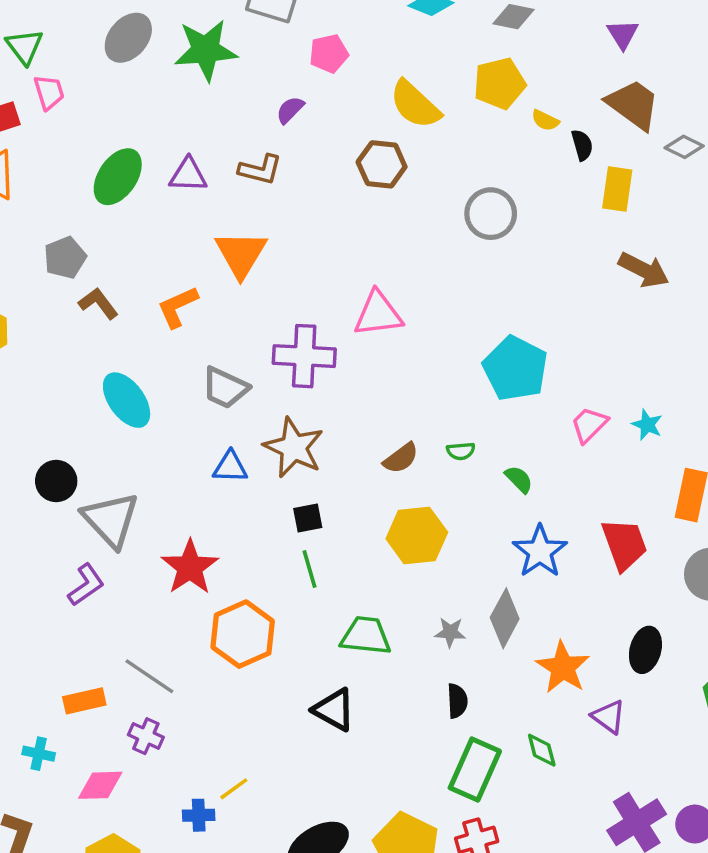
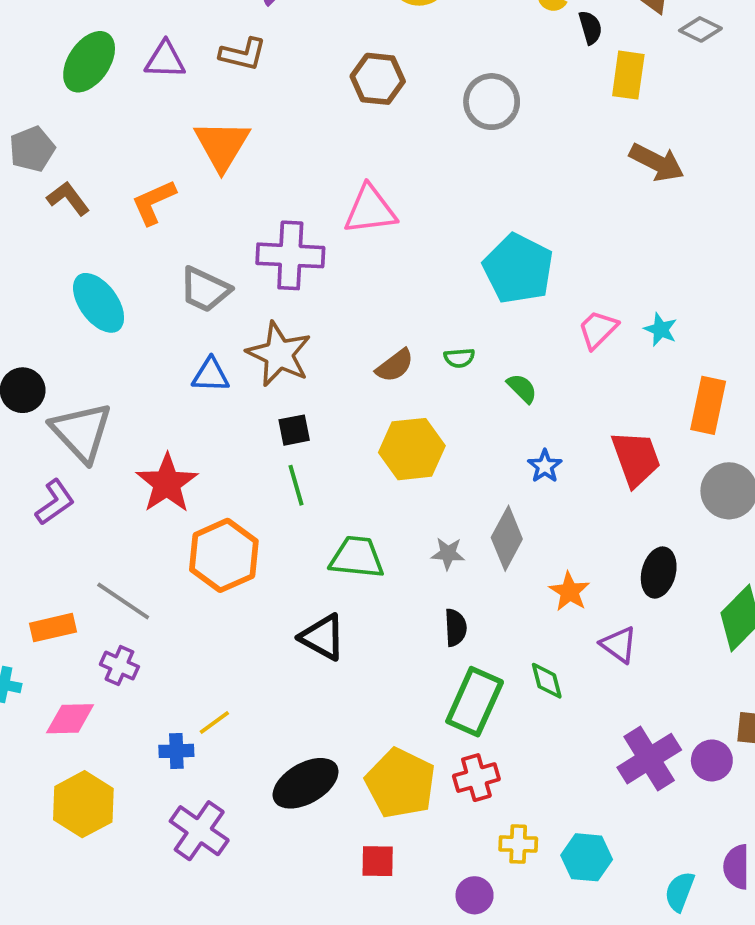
brown hexagon: (382, 164) -> (378, 79), moved
blue star: (540, 551) -> (545, 466), size x0.6
orange star: (563, 667) -> (569, 591), size x0.7

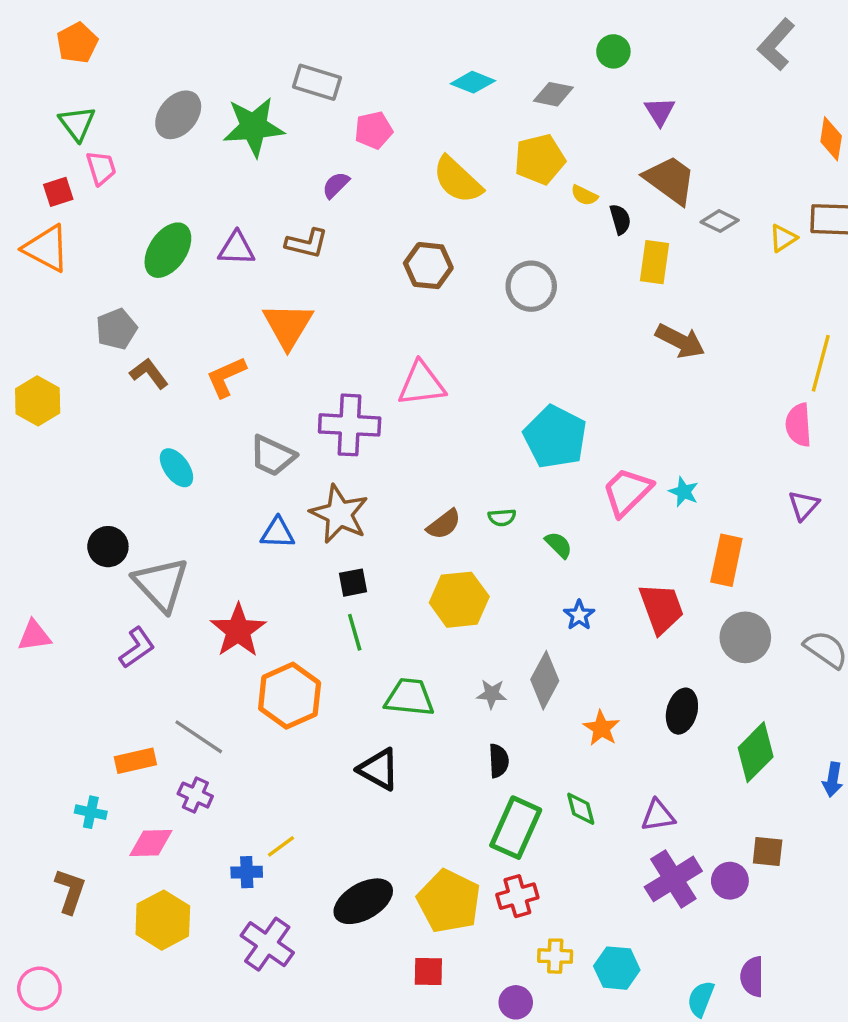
cyan ellipse: (99, 303) -> (176, 468), size x0.7
pink trapezoid: (598, 329) -> (627, 492), size x1.4
purple triangle: (619, 645) -> (658, 816), moved, turned -45

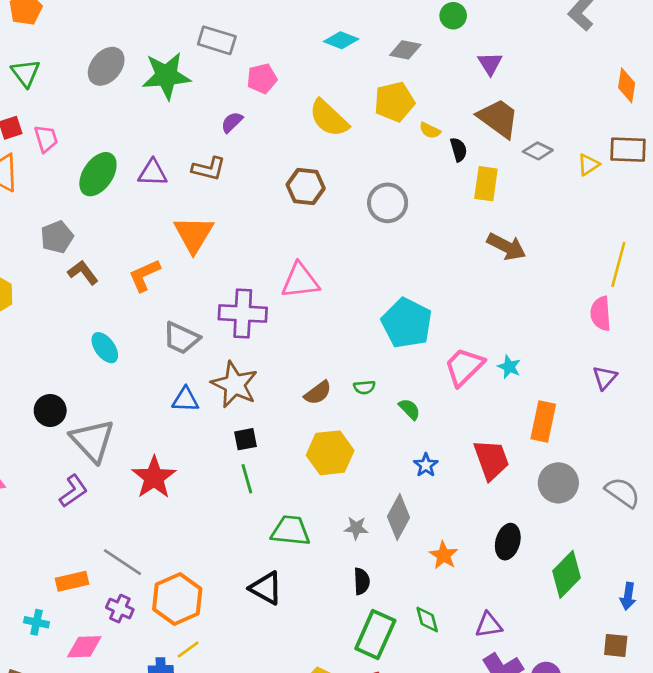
pink trapezoid: (101, 168) -> (46, 139), moved
orange hexagon: (290, 696) -> (177, 599), moved
brown square: (768, 852) -> (616, 645), moved

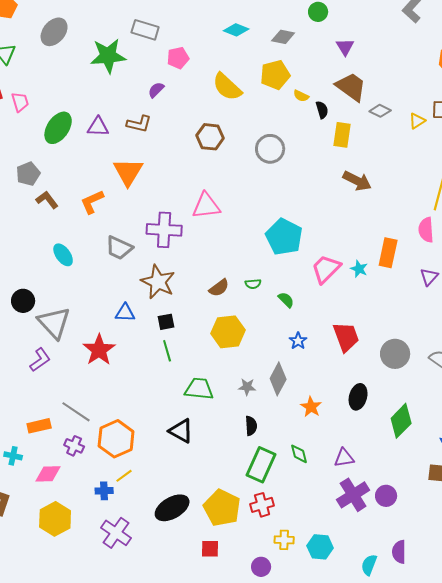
gray ellipse: (106, 66) -> (54, 32), moved
blue triangle: (185, 400) -> (125, 313), moved
orange rectangle: (543, 421) -> (388, 253), moved

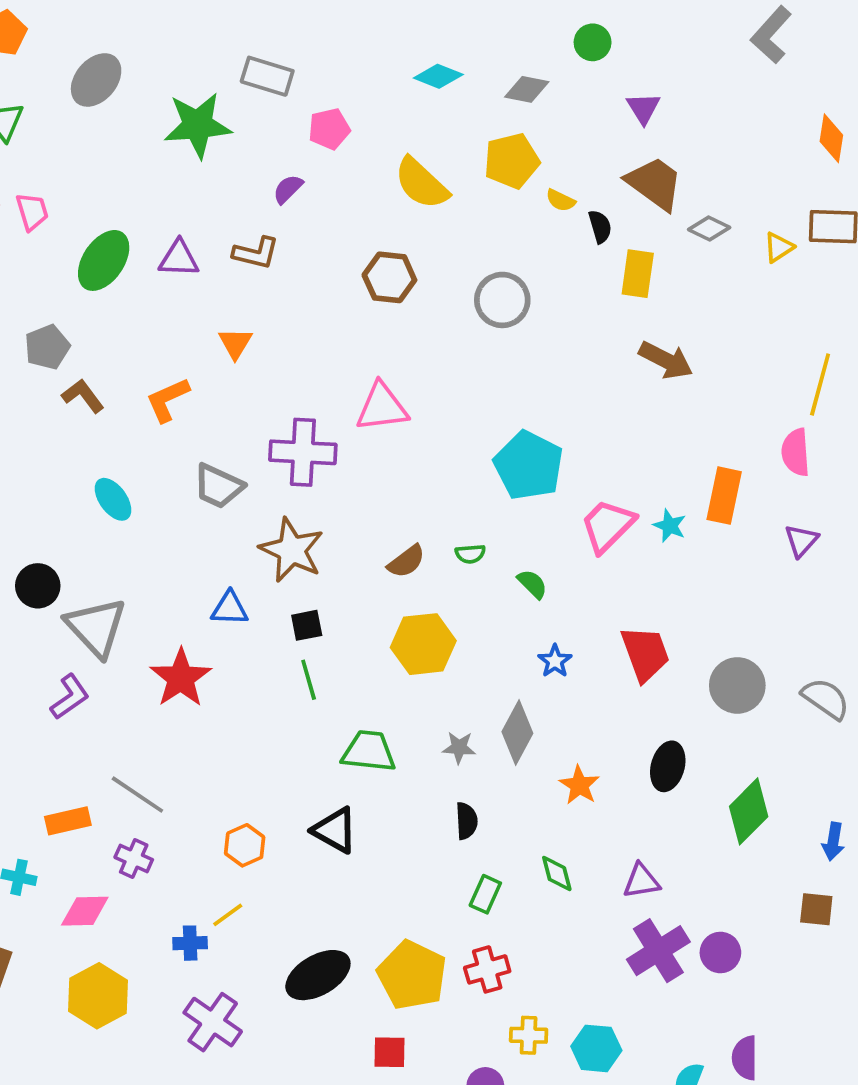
orange triangle: (128, 172) -> (235, 343), size x0.6
orange hexagon: (116, 439) -> (245, 845), moved, size x0.6
green rectangle: (261, 465) -> (485, 894), size x0.6

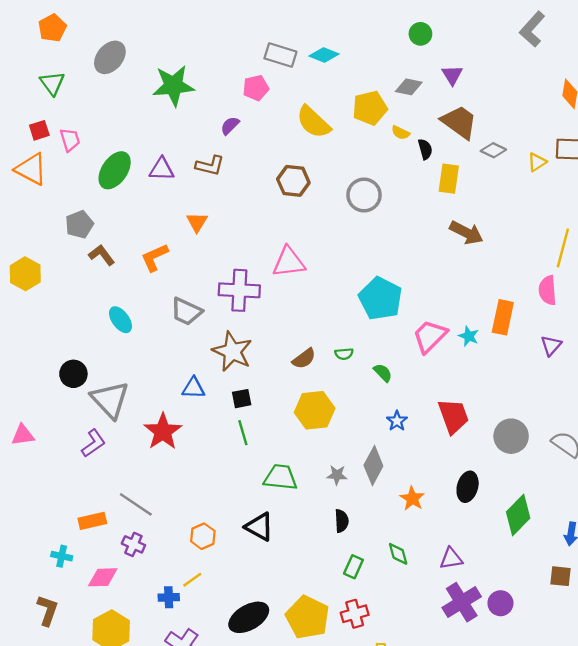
gray rectangle: (267, 76) -> (280, 55), moved
gray diamond: (527, 89) -> (409, 87), moved

